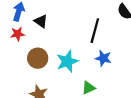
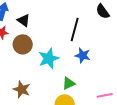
brown circle: (38, 58) -> (23, 44), moved

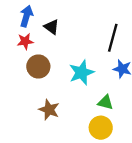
brown circle: (23, 44) -> (38, 67), moved
green triangle: (69, 83) -> (106, 102), turned 40

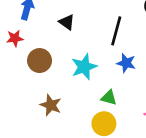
black triangle: (52, 27) -> (67, 22), moved
red star: (25, 41) -> (15, 38), moved

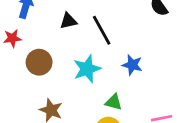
black triangle: (67, 22) -> (68, 21), turned -49
black line: (116, 31) -> (102, 30), moved, turned -44

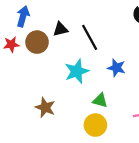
brown circle: (39, 62) -> (37, 42), moved

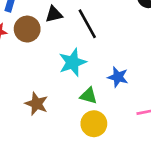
blue star: (116, 68) -> (118, 77), moved
green triangle: (100, 100) -> (89, 96), moved

